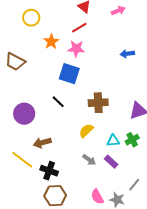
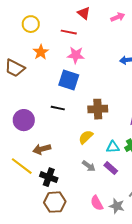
red line: (79, 28) -> (69, 32), moved, turned 42
orange star: (51, 42) -> (41, 52), moved
black line: (58, 102) -> (58, 108), turned -32

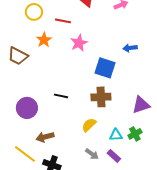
red line: (69, 32) -> (63, 21), moved
pink star: (76, 55) -> (79, 43), turned -30
blue square: (69, 80) -> (105, 68), moved

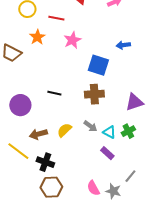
yellow semicircle: (89, 125) -> (64, 130), moved
cyan triangle: (116, 135) -> (109, 132), turned 32
gray arrow: (92, 154) -> (90, 126), moved

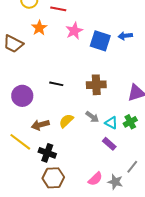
blue square: (98, 65) -> (100, 41), moved
pink semicircle: (93, 188) -> (95, 179), turned -105

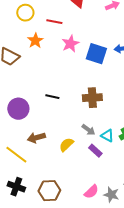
yellow semicircle: (66, 121) -> (66, 145), moved
purple rectangle: (109, 144) -> (95, 151), moved
black cross: (47, 153) -> (16, 187), moved

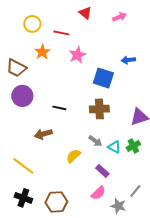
blue square: (96, 54) -> (103, 78), moved
purple circle: (18, 109) -> (22, 96), moved
brown arrow: (36, 138) -> (43, 134), moved
purple rectangle: (95, 151) -> (102, 171), moved
pink semicircle: (91, 192) -> (98, 193), moved

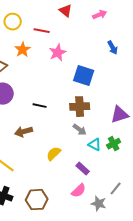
blue arrow: (128, 60) -> (113, 48), moved, turned -112
gray arrow: (95, 141) -> (80, 130), moved

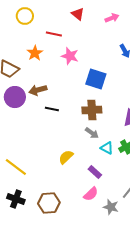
yellow circle: (13, 22) -> (25, 16), moved
pink star: (58, 53) -> (70, 56), turned -30
brown arrow: (24, 132) -> (38, 90), moved

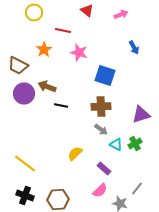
brown arrow: (38, 90) -> (47, 86), turned 36

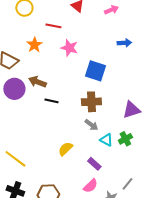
blue arrow: (134, 48) -> (124, 43), turned -64

